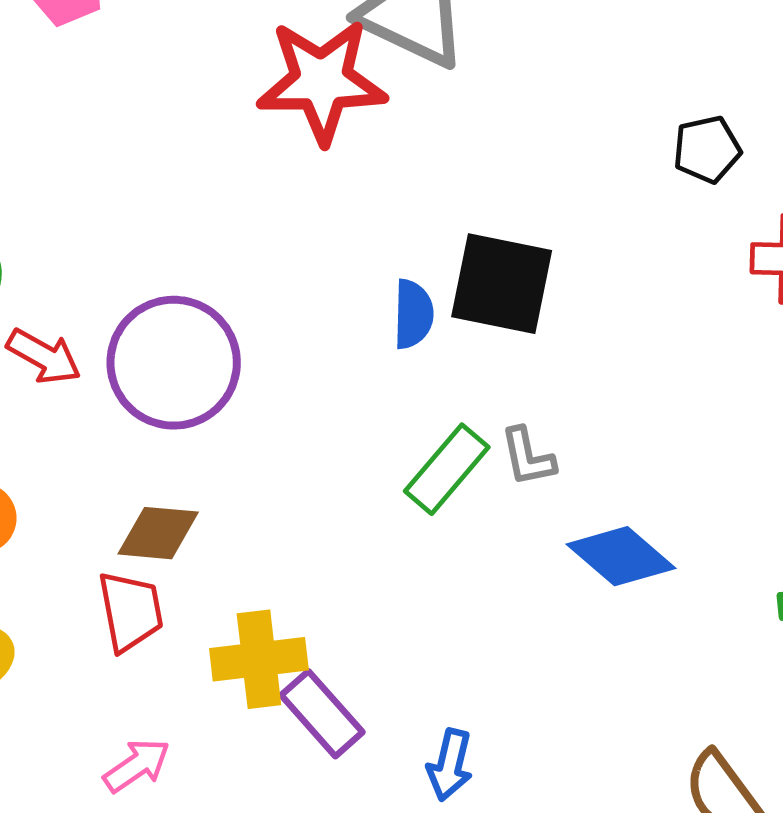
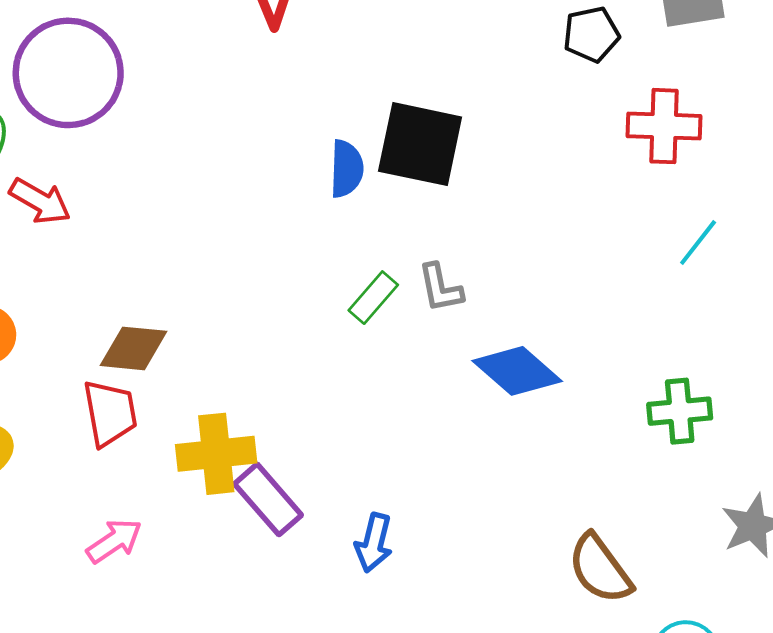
purple circle: (174, 363) -> (68, 73), moved
green rectangle: (447, 469) -> (373, 298), size x0.7

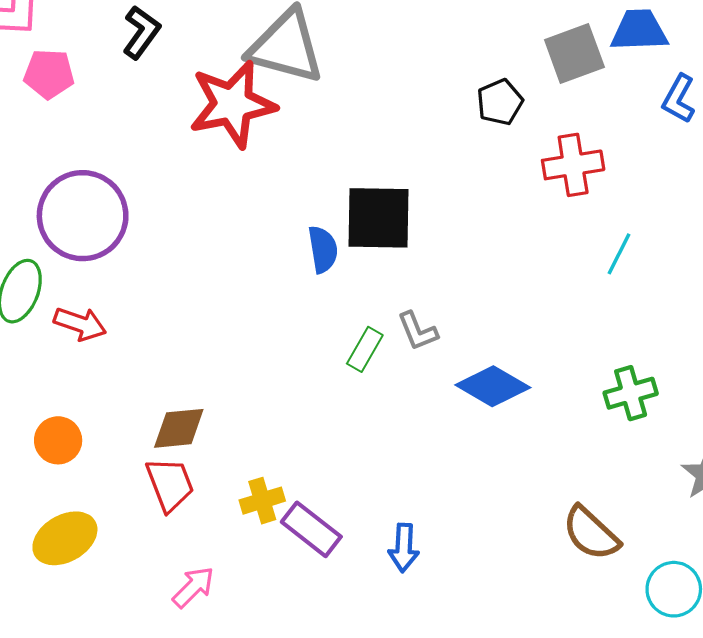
yellow cross: (216, 454) -> (262, 501), size x0.7

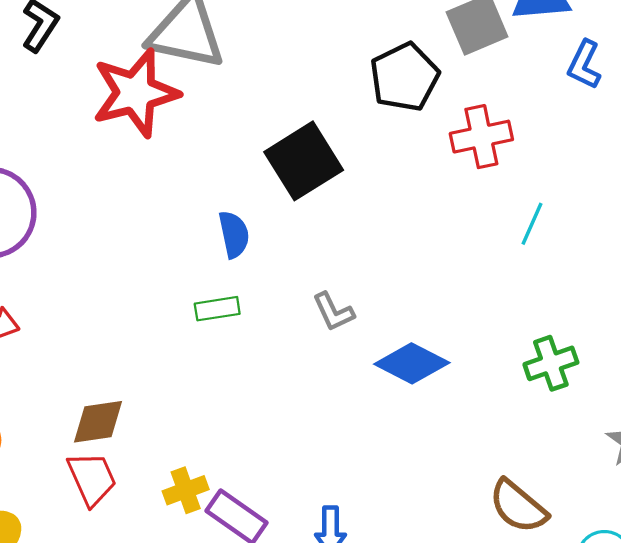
black pentagon: (500, 102) -> (404, 77), size x1.5
black square: (379, 218) -> (304, 161), moved, turned -30
green rectangle: (365, 349) -> (217, 309), moved, turned 54

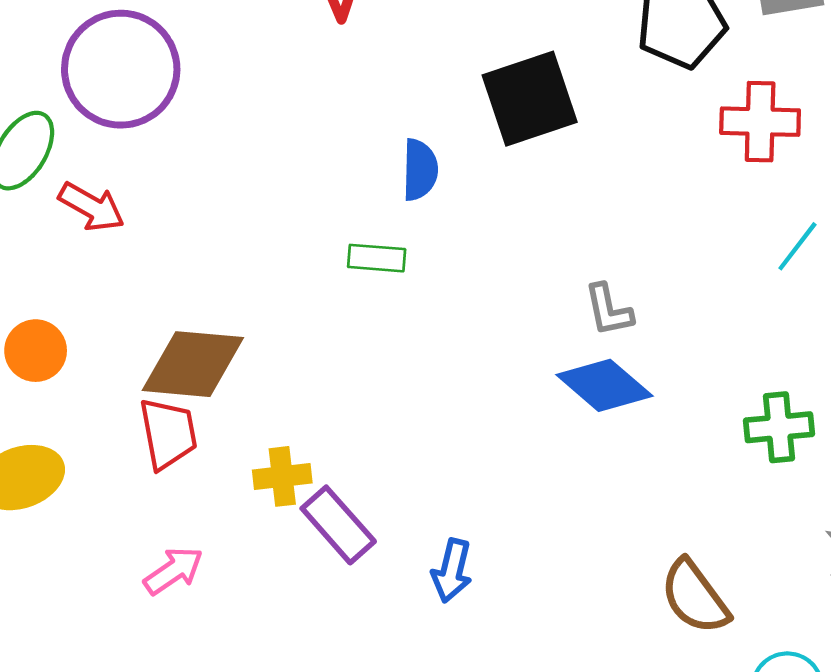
gray L-shape: (333, 312) -> (609, 310), moved
brown diamond: (98, 422) -> (193, 364), size x1.4

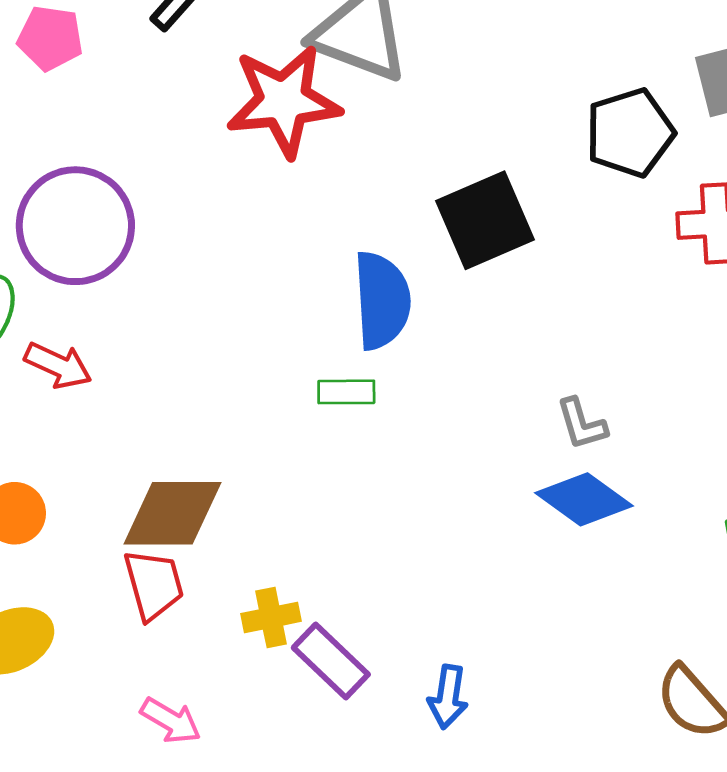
blue semicircle: (420, 170) -> (382, 300), size x1.6
pink arrow: (173, 571) -> (171, 721), turned 70

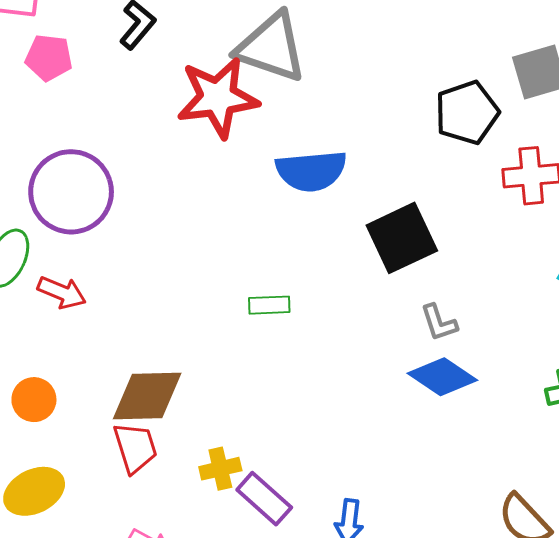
black square: (485, 220) -> (402, 238), moved
blue semicircle: (382, 300) -> (311, 171), moved, turned 90

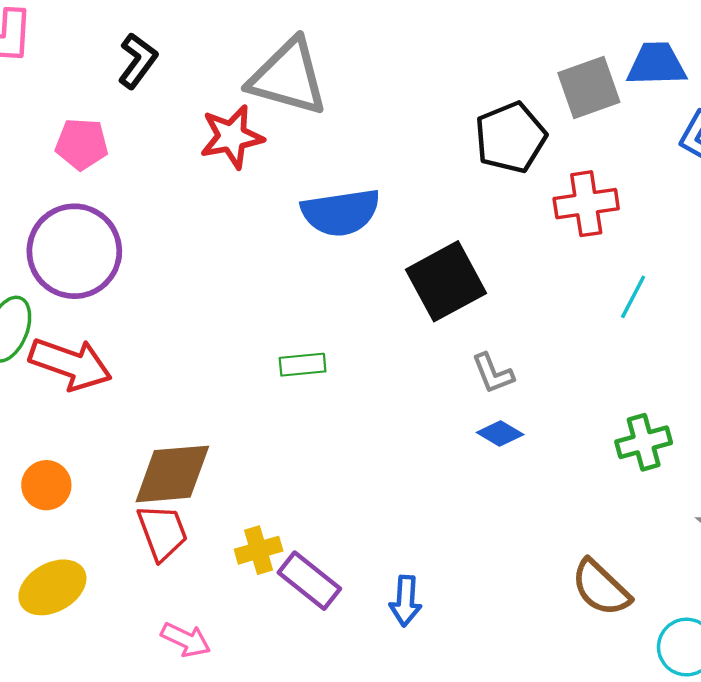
pink pentagon: (49, 58) -> (82, 144), moved
red star: (218, 98) -> (232, 137), size x0.7
red arrow: (62, 292) -> (70, 364), size x1.5
blue diamond: (442, 377) -> (500, 433), size x0.6

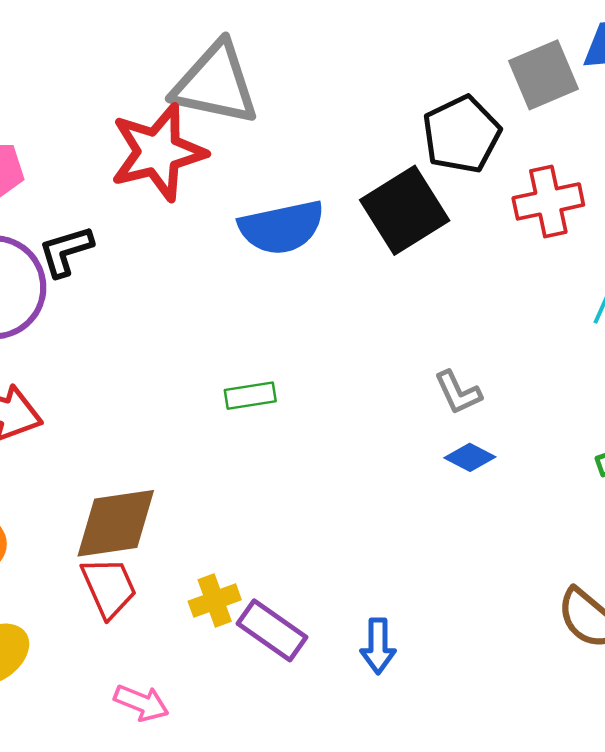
black L-shape: (138, 61) -> (66, 251), moved, turned -140
red star: (232, 137) -> (158, 152), size x1.4
black square: (446, 281) -> (405, 210), moved

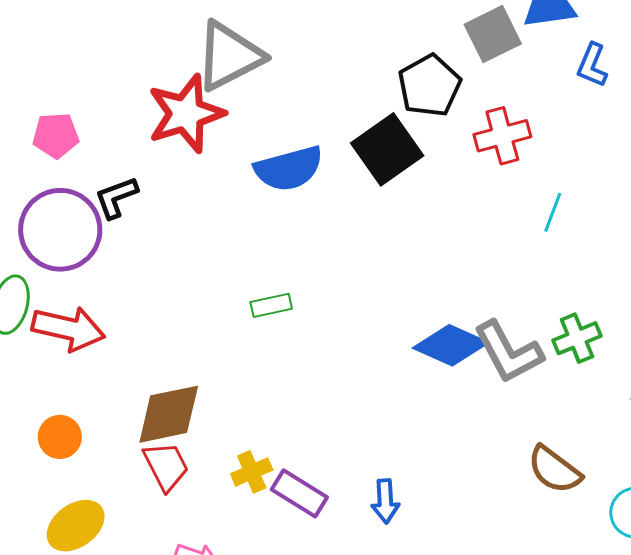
gray triangle: (215, 84) -> (229, 56), turned -36
gray L-shape: (458, 392) -> (508, 352), moved, size x1.8
blue diamond: (470, 457) -> (451, 345), size x1.8

